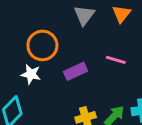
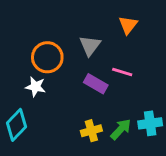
gray triangle: (84, 15) -> (90, 46), moved
purple rectangle: (75, 71) -> (96, 84), moved, turned 55

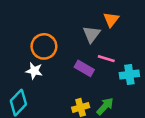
gray triangle: (90, 46) -> (92, 34), moved
cyan cross: (150, 123) -> (129, 74), moved

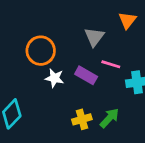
orange triangle: (111, 20) -> (127, 20), moved
white star: (34, 71) -> (54, 78), moved

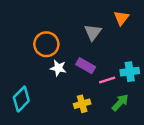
pink line: (111, 64) -> (107, 80), moved, turned -35
green arrow: (109, 118) -> (120, 103), moved

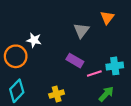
orange circle: (46, 44) -> (16, 56), moved
white star: (58, 68) -> (34, 40), moved
yellow cross: (82, 104) -> (57, 94), moved

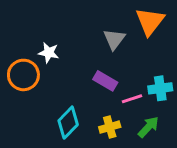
orange triangle: (107, 17) -> (150, 21), size x1.5
cyan diamond: (17, 91) -> (68, 123), moved
yellow cross: (57, 94) -> (110, 127), moved

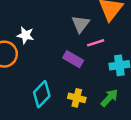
pink line: (132, 99) -> (96, 43), moved
yellow cross: (110, 127) -> (77, 98), turned 30

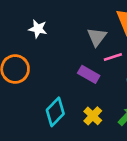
white star: (25, 35) -> (38, 29), moved
yellow cross: (77, 98) -> (93, 116), turned 30

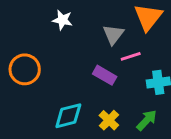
white star: (38, 29) -> (62, 20), moved
cyan diamond: (55, 112) -> (68, 116), turned 32

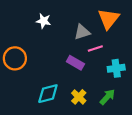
gray triangle: (113, 35) -> (82, 32), turned 35

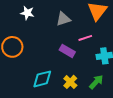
white star: (44, 21) -> (27, 13), moved
gray triangle: (82, 32) -> (63, 19), moved

